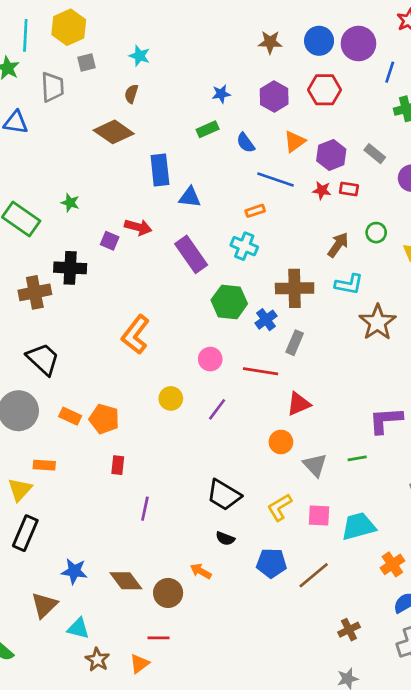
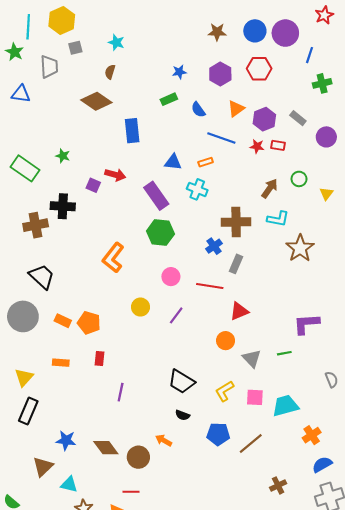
blue triangle: (190, 197) -> (173, 162), moved
green hexagon: (229, 302) -> (160, 232), moved
orange rectangle: (44, 465) -> (61, 363), moved

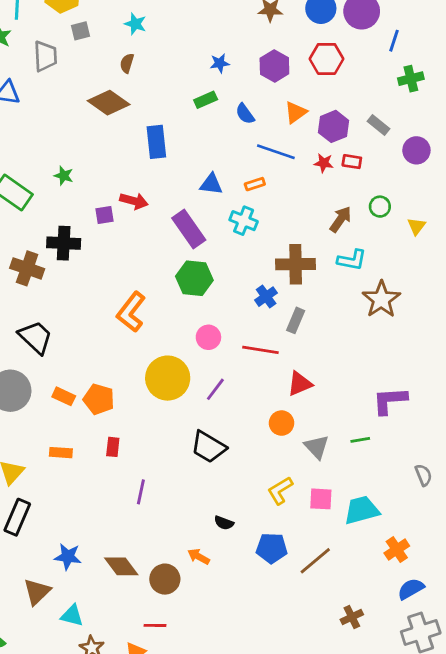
purple square: (93, 185) -> (104, 215), turned -32
brown cross: (36, 225) -> (27, 268), turned 30
yellow circle: (140, 307) -> (168, 378), size x1.8
black trapezoid: (181, 382) -> (208, 447), moved

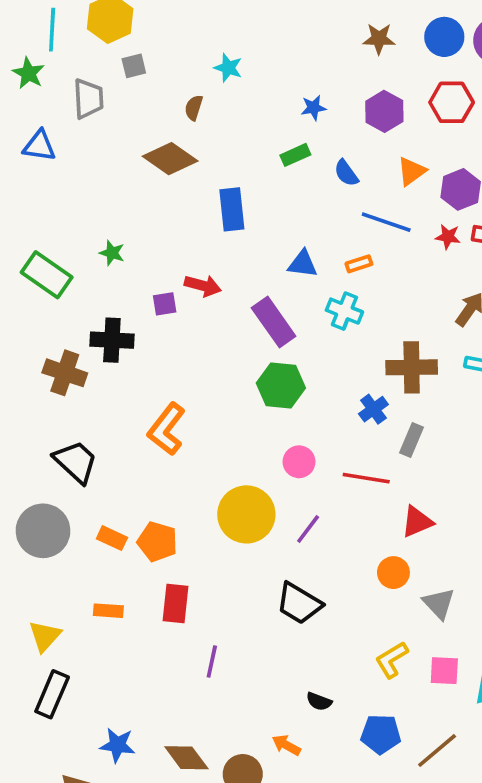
cyan star: (135, 24) -> (228, 68), moved
orange L-shape: (131, 312) -> (166, 429), moved
red rectangle: (113, 447) -> (176, 603), size x1.5

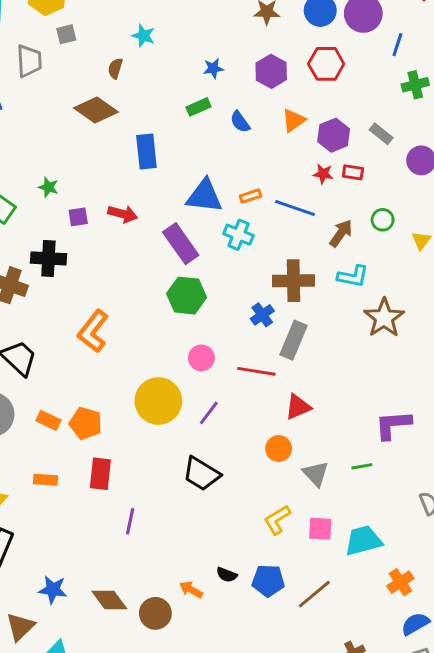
blue line: (386, 222) -> (295, 208), moved
blue triangle: (303, 264) -> (204, 196), size x1.5
purple square: (165, 304) -> (78, 217), moved
gray rectangle: (412, 440) -> (293, 340), size x1.4
black semicircle: (319, 701) -> (227, 575), moved

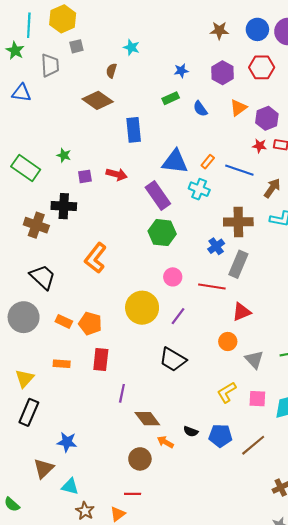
orange rectangle: (250, 196) -> (208, 162), turned -32
brown diamond: (109, 600) -> (147, 419), moved

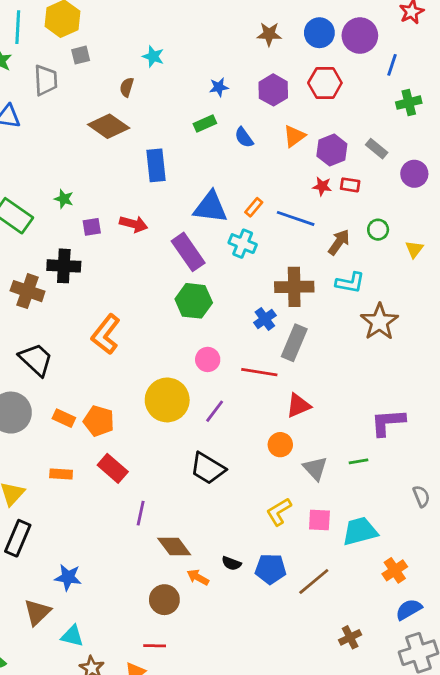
red rectangle: (101, 359) -> (113, 468), turned -55

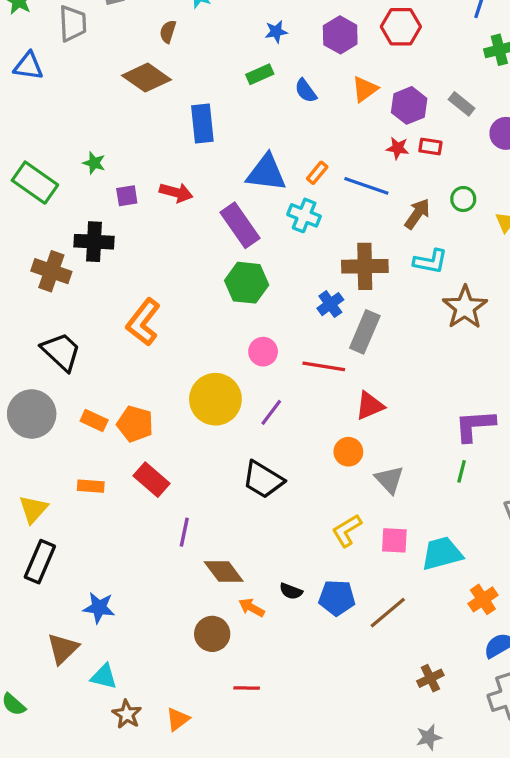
green line: (358, 461) -> (462, 471), moved, turned -66
red line: (155, 646) -> (247, 688), moved

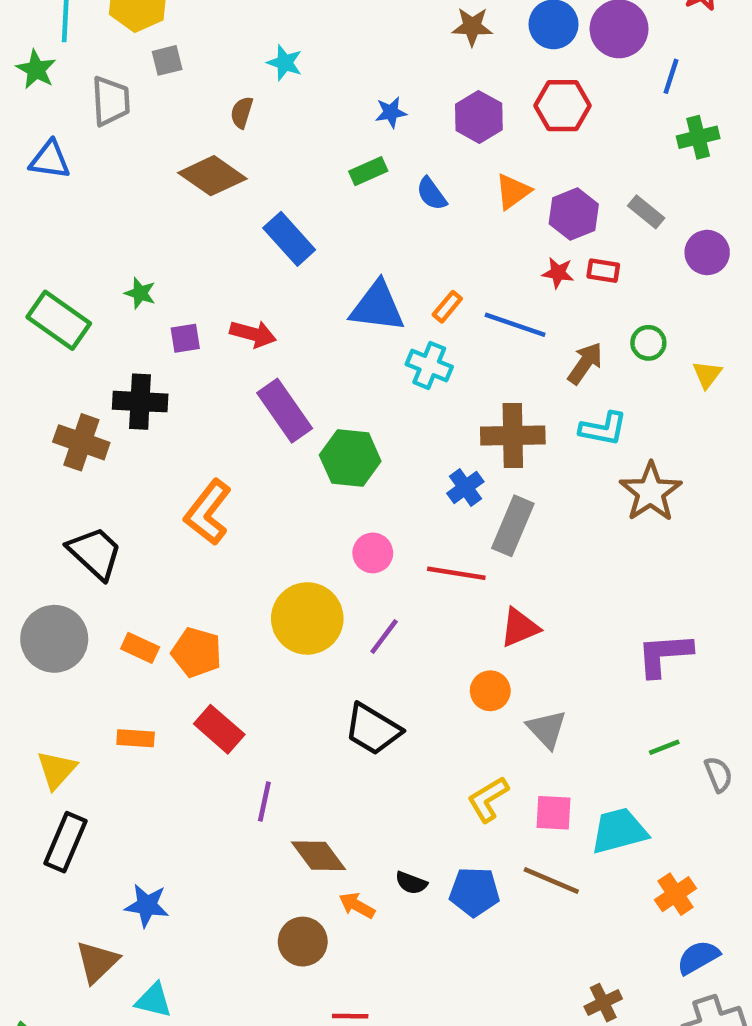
blue rectangle: (202, 124) -> (289, 239), turned -36
purple rectangle: (240, 225) -> (285, 411), moved
green line: (462, 471) -> (664, 747), moved, turned 55
brown line: (388, 613) -> (551, 881), moved, turned 63

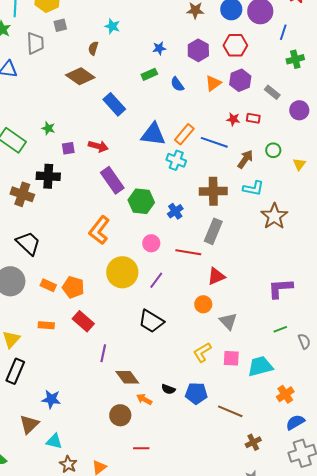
purple hexagon: (574, 214) -> (240, 80), moved
orange rectangle: (447, 307) -> (184, 134), size x1.5
blue cross: (465, 487) -> (175, 211), moved
orange L-shape: (208, 512) -> (99, 230), moved
brown line: (551, 881) -> (230, 411), moved

